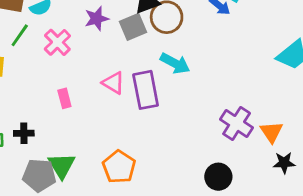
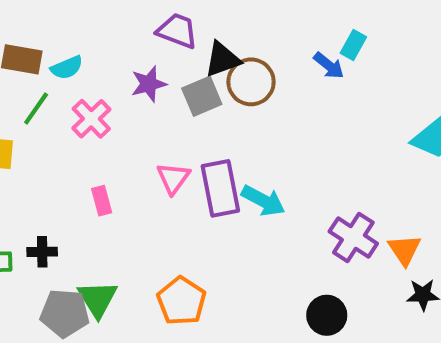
cyan arrow: (175, 63) -> (263, 201), moved
pink triangle: (113, 83) -> (173, 178), turned 35

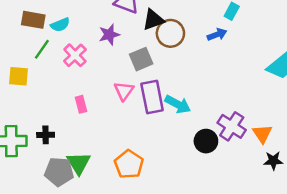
blue arrow: (329, 66) -> (217, 35), moved, turned -60
gray square: (202, 96) -> (141, 59), moved
black circle: (327, 315) -> (206, 141), moved

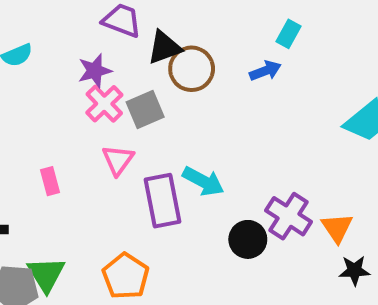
pink cross: (75, 55) -> (104, 104), moved
purple rectangle: (152, 97) -> (162, 201), moved

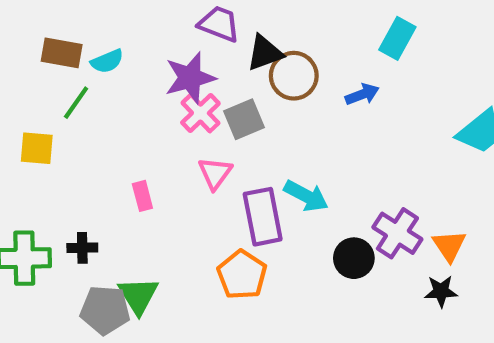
cyan rectangle: (289, 34) -> (397, 38), size x1.4
purple star: (95, 71) -> (190, 78), size x1.4
blue arrow: (265, 71) -> (362, 94), moved
black star: (354, 270) -> (441, 291), moved
orange pentagon: (126, 276) -> (242, 275), moved

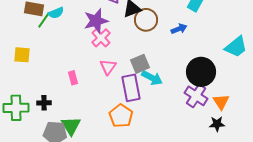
green line: (76, 103) -> (44, 20), moved
gray square: (244, 119) -> (140, 64), moved
black circle: (354, 258) -> (201, 72), moved, size x1.5

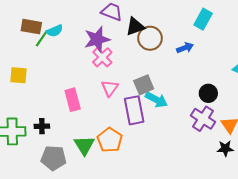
black circle: (201, 72) -> (208, 93), size x0.6
pink rectangle: (73, 78) -> (73, 100), size x1.5
orange pentagon: (121, 116) -> (110, 140), moved
green triangle: (71, 126) -> (84, 145), moved

